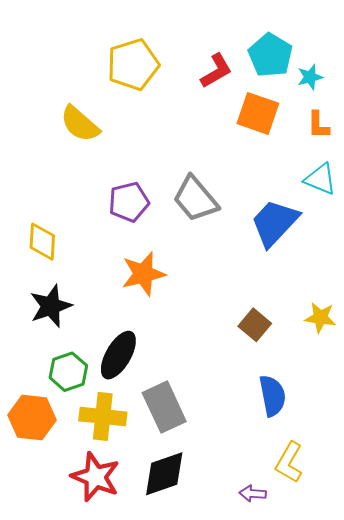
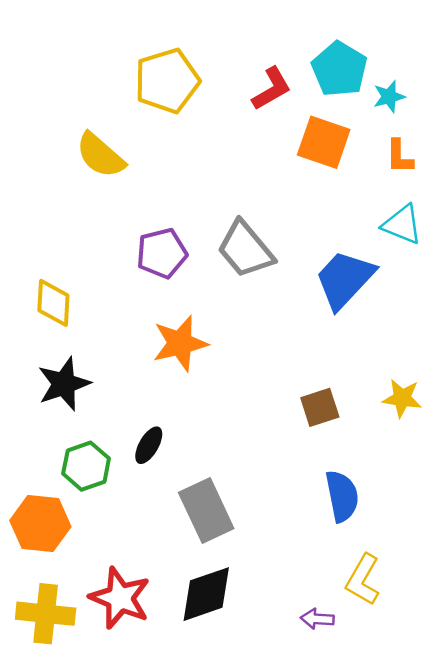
brown square: (255, 325) -> (320, 407), turned 32
black ellipse: (118, 355) -> (149, 445), size x0.6
yellow cross: (103, 416) -> (46, 614), moved

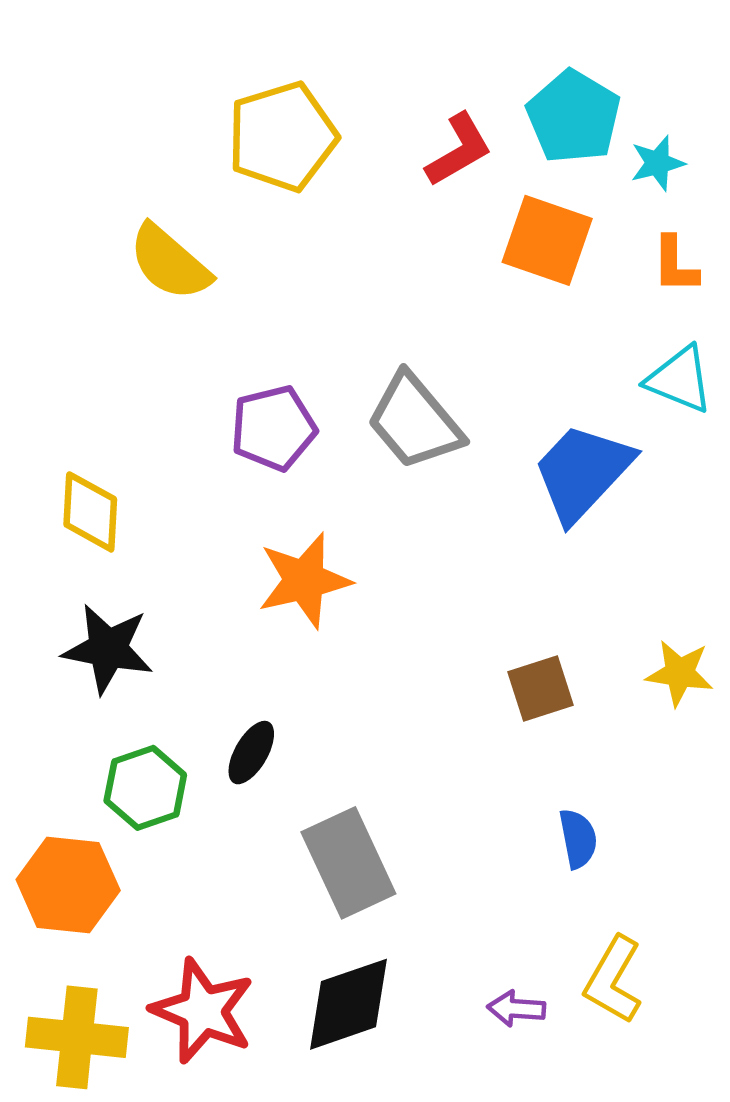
black star: (64, 384) -> (108, 649), turned 30
blue semicircle: (342, 496) -> (578, 839), size x0.7
purple arrow: (317, 619) -> (516, 1009), moved

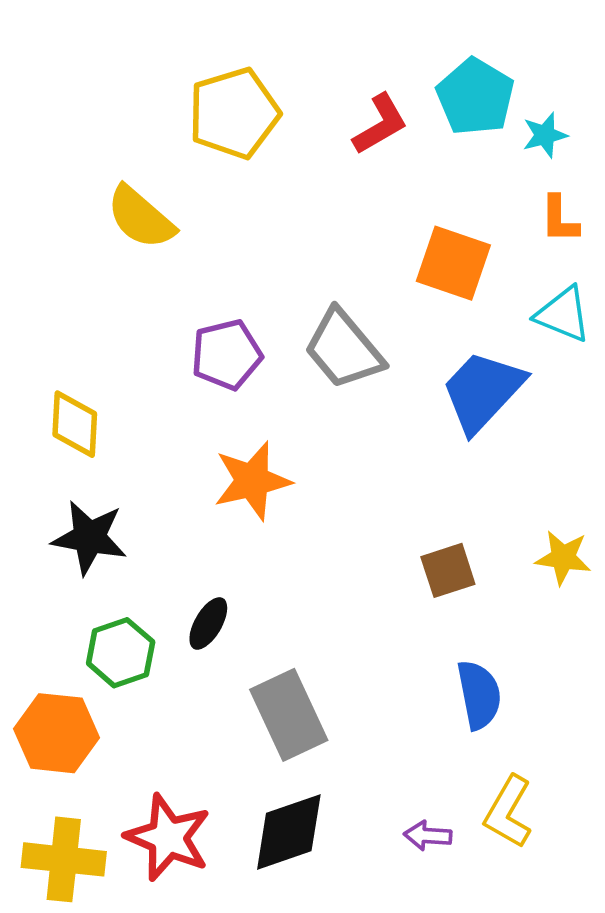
orange square: (547, 240) -> (453, 263), moved
blue semicircle: (578, 839) -> (479, 695), size x1.4

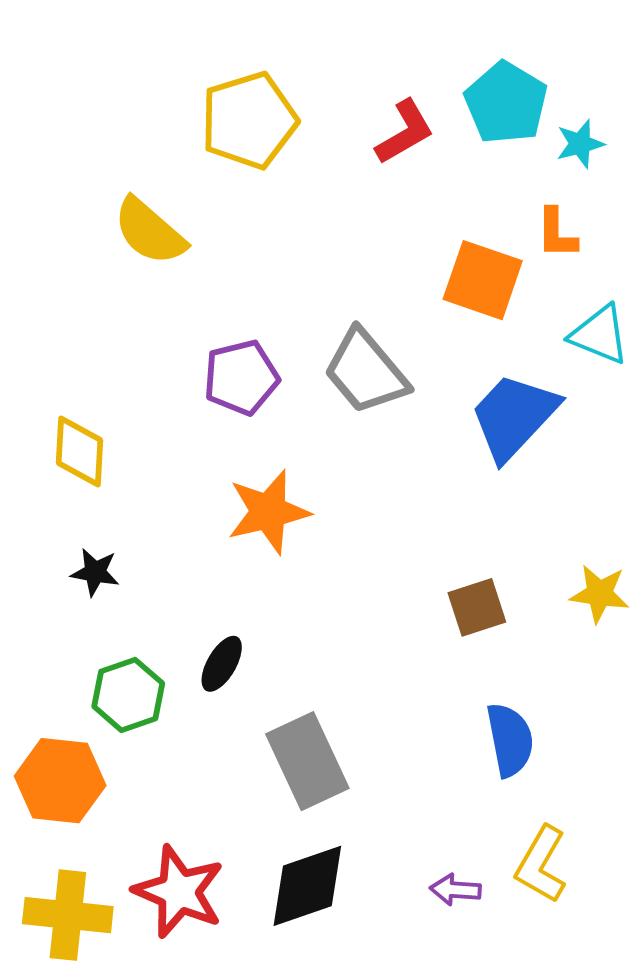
orange L-shape: (559, 219) -> (557, 233), moved
black star: (89, 538) -> (95, 572), size x0.6

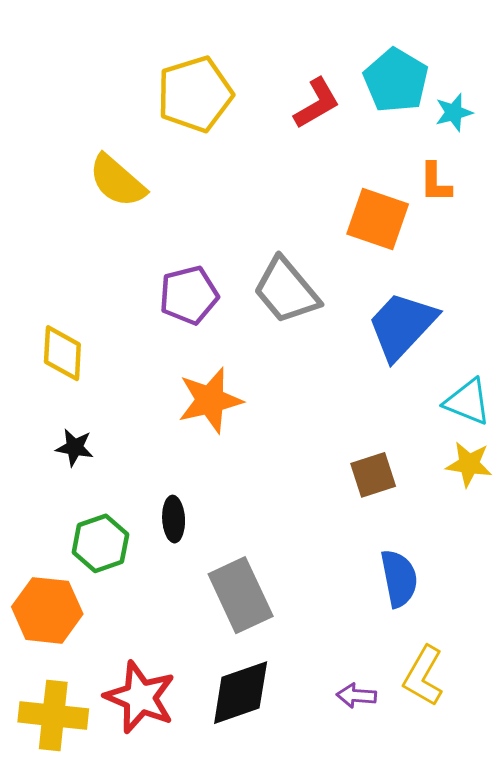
cyan triangle: (600, 335) -> (467, 402), moved
black ellipse: (222, 664) -> (174, 519), turned -33

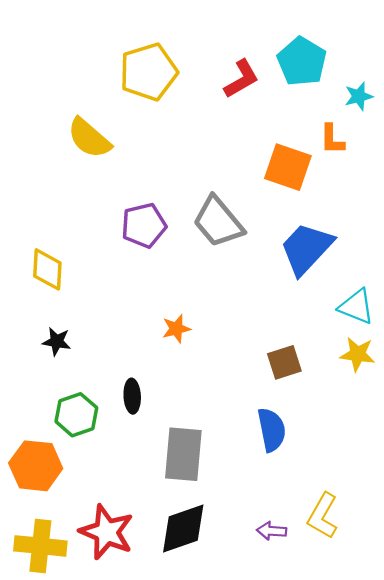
cyan star: (454, 112) -> (359, 96), moved
orange star: (210, 400) -> (176, 329), moved, size x0.6
blue semicircle: (399, 578) -> (272, 430), moved
gray rectangle: (241, 595) -> (183, 454), turned 30

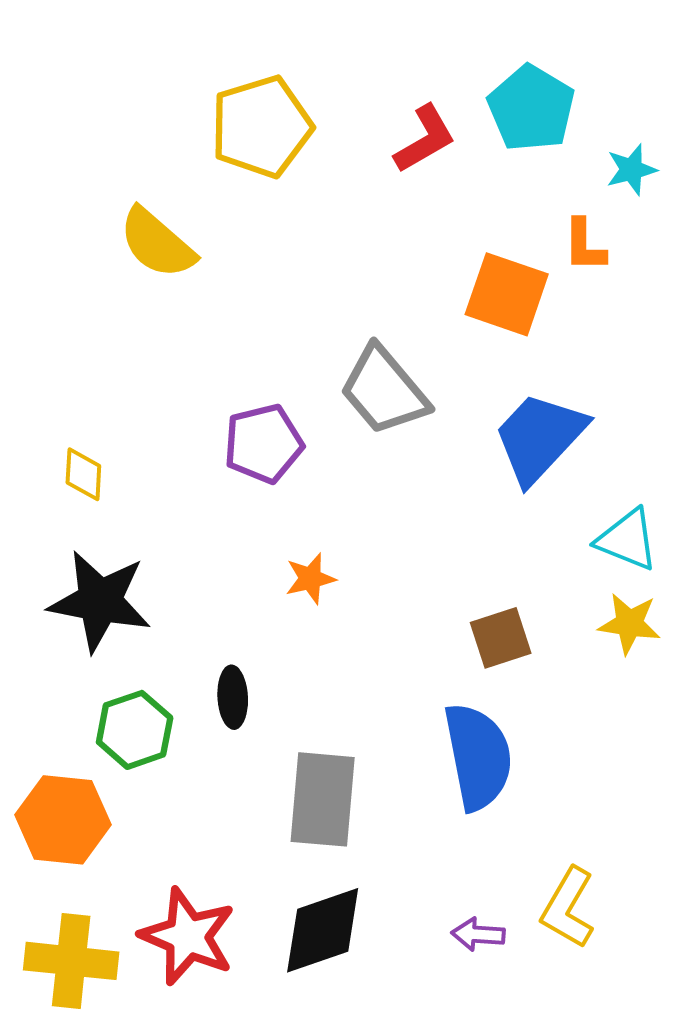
purple pentagon: (144, 225) -> (263, 444), moved
yellow diamond: (47, 269) -> (83, 474), size x0.7
black star: (57, 341) -> (100, 601), size x2.0
blue semicircle: (272, 430) -> (478, 756), size x1.4

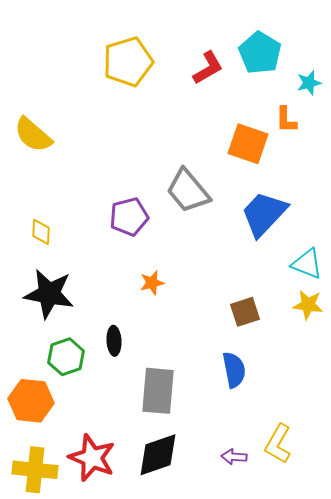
yellow semicircle: (157, 243) -> (33, 135), moved
blue semicircle: (478, 756) -> (234, 370), size x0.7

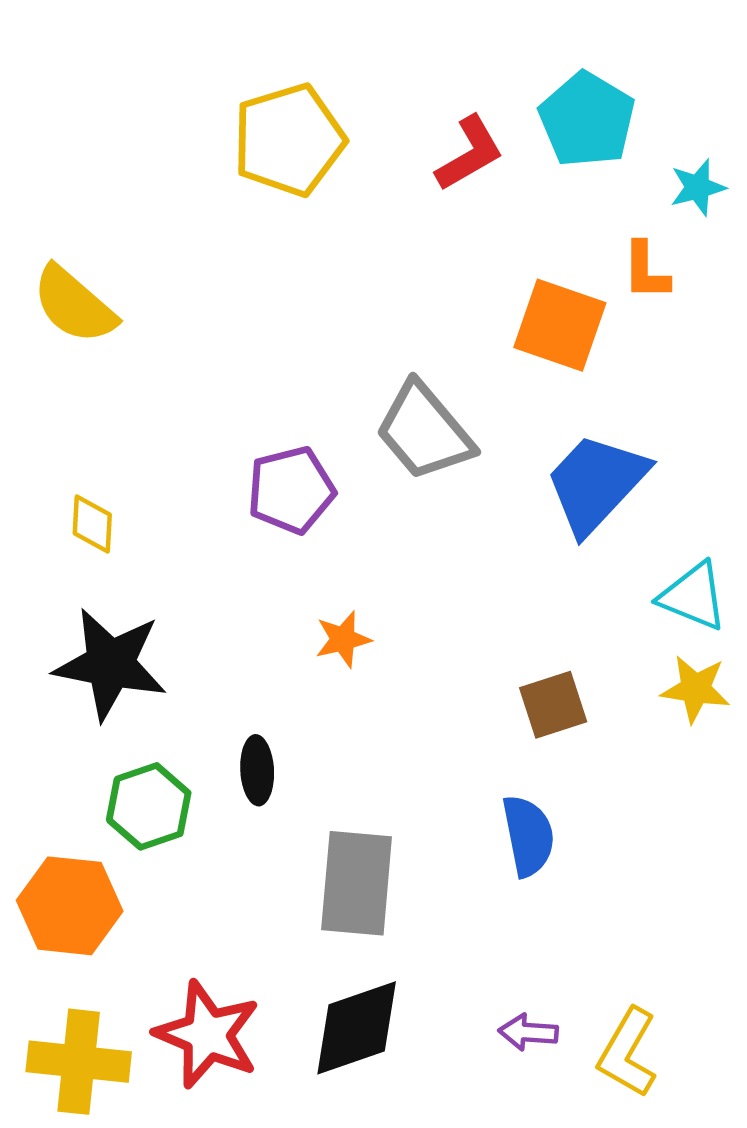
yellow L-shape: (278, 444) -> (628, 1053), moved

